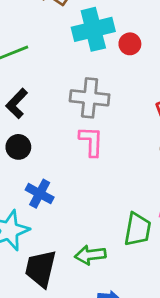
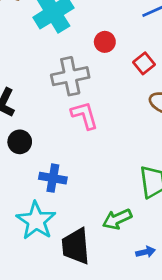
red circle: (130, 44) -> (105, 42), moved

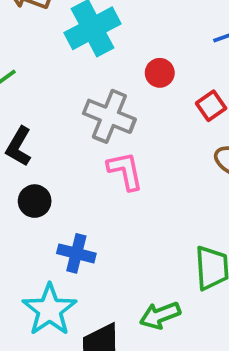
gray cross: (70, 76) -> (109, 116), turned 30

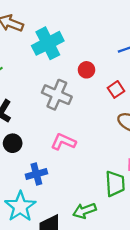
pink L-shape: (125, 171) -> (63, 142), moved, turned -55
blue cross: (76, 253) -> (36, 174), turned -30

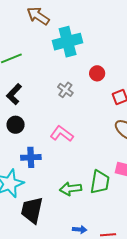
gray cross: (57, 95) -> (65, 90), size x0.6
green arrow: (84, 211) -> (71, 189), moved

